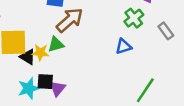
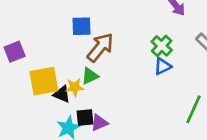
green cross: (134, 18) -> (162, 46), moved
purple triangle: (57, 88) -> (99, 123), turned 36

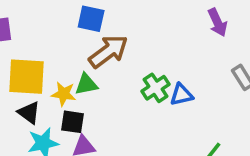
green cross: (162, 46) -> (155, 88), moved
black triangle: (62, 94) -> (29, 113), moved
black square: (85, 118) -> (73, 122), moved

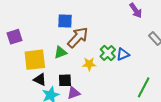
green triangle: (86, 84) -> (61, 52), moved
yellow star: (64, 94) -> (89, 64), moved

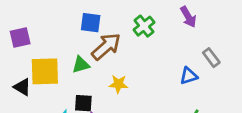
green cross: (108, 53) -> (144, 26), moved
blue triangle: (123, 54) -> (189, 76), moved
black triangle: (40, 80) -> (22, 87), moved

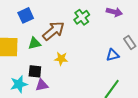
purple arrow: (188, 17) -> (114, 12), turned -49
blue square: (91, 23) -> (26, 15), moved, turned -35

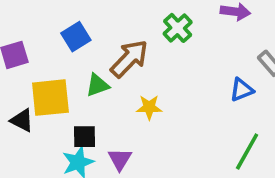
black square: (35, 71) -> (84, 137), moved
purple triangle: (42, 85) -> (120, 159), turned -40

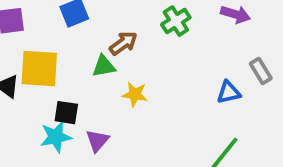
brown arrow: (129, 59) -> (123, 43), size x0.7
green triangle: (97, 85) -> (104, 66), moved

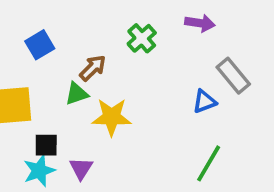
gray rectangle: (261, 71) -> (233, 76), size x1.4
yellow star: (135, 94) -> (112, 117), size x1.5

